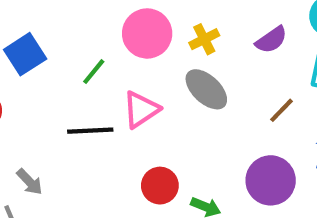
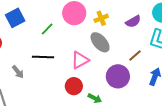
pink triangle: (141, 110) -> (80, 60), moved
purple circle: (271, 180) -> (118, 76), moved
gray arrow: (30, 182) -> (18, 72), moved

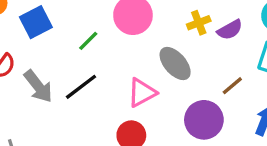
yellow cross: (101, 18) -> (199, 23), moved
black line: (43, 57) -> (81, 87), turned -40
gray arrow: (18, 72) -> (38, 86), moved, size x1.5

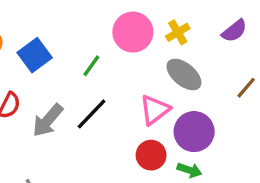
yellow cross: (199, 23) -> (178, 32), moved
gray arrow: (38, 86) -> (48, 120), turned 88
purple circle: (204, 120) -> (194, 132), moved

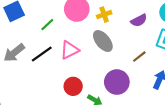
pink triangle: (155, 110) -> (70, 50), moved
purple circle: (194, 132) -> (117, 82), moved

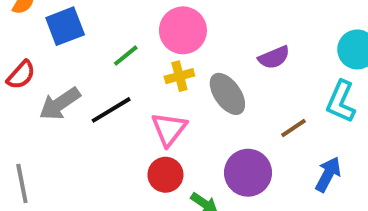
yellow cross: (104, 15) -> (179, 76), moved
purple semicircle: (139, 20) -> (274, 57), moved
pink triangle: (70, 50) -> (169, 129), moved, turned -30

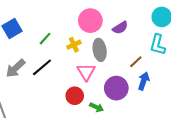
pink circle: (183, 30) -> (90, 21), moved
gray ellipse: (227, 94) -> (100, 50), turned 35
pink triangle: (169, 129) -> (86, 72), moved
blue arrow: (328, 174) -> (144, 81), moved

